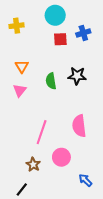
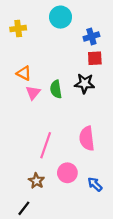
red square: (60, 39) -> (95, 58), moved
orange triangle: (22, 66) -> (24, 73), turned -32
pink triangle: (20, 90) -> (33, 93), moved
blue arrow: (85, 180) -> (95, 184), moved

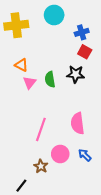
yellow cross: (18, 29) -> (16, 25), size x1.6
red square: (95, 58) -> (85, 52), turned 32
brown star: (36, 181) -> (41, 166), moved
blue arrow: (95, 184) -> (85, 155), moved

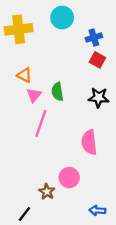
black star: (76, 74) -> (99, 98), moved
pink line: (41, 129) -> (41, 123), moved
blue arrow: (85, 155) -> (97, 210), moved, turned -40

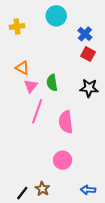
yellow cross: (19, 29) -> (17, 26), size x0.6
blue cross: (94, 38) -> (85, 34), turned -32
pink semicircle: (89, 142) -> (66, 122), moved
brown star: (47, 192) -> (42, 189), moved

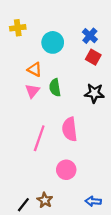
cyan circle: (56, 16) -> (53, 42), moved
orange triangle: (22, 68) -> (35, 69), moved
pink line: (37, 111) -> (39, 138), moved

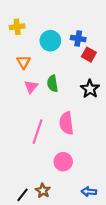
blue cross: (90, 36) -> (78, 39), moved, turned -32
orange triangle: (35, 69) -> (24, 62), moved, turned 32
black star: (94, 93) -> (90, 89), turned 30

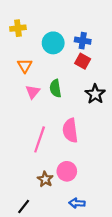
red square: (89, 55) -> (83, 61), moved
brown star: (43, 191) -> (45, 179), moved
blue arrow: (89, 192) -> (77, 203), moved

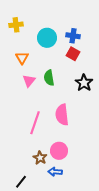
blue arrow: (77, 203) -> (55, 172), moved

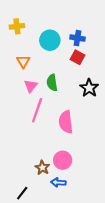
pink line: (35, 123) -> (37, 110), moved

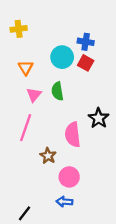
cyan circle: (50, 40) -> (62, 57), moved
black star: (89, 88) -> (99, 118), moved
pink line: (37, 110) -> (26, 128), moved
brown star: (42, 168) -> (48, 156), moved

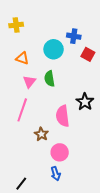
red square: (86, 63) -> (88, 54), moved
orange triangle: (26, 68) -> (22, 58), turned -40
blue arrow: (64, 202) -> (56, 174), turned -112

